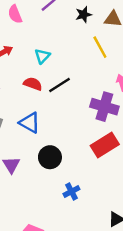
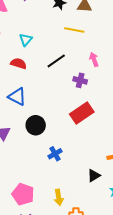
yellow line: (100, 47) -> (74, 30), turned -48
black line: (59, 85) -> (56, 61), moved
purple cross: (104, 107) -> (80, 80), size x0.6

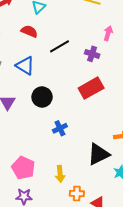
pink arrow: (94, 59) -> (108, 33), turned 32
black line: (56, 61) -> (59, 46), moved
black triangle: (94, 176) -> (99, 154), size x1.6

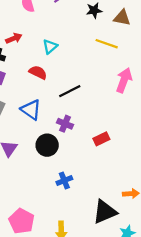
pink arrow: (108, 33) -> (124, 80), size x1.5
purple cross: (92, 54) -> (65, 124), moved
red rectangle: (91, 88) -> (101, 139), size x0.6

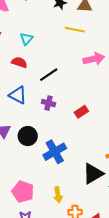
pink arrow: (124, 80) -> (94, 59), turned 65
black circle: (47, 145) -> (28, 136), moved
blue cross: (64, 181) -> (55, 152), size x1.6

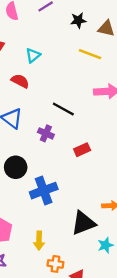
black line: (49, 75) -> (63, 109), moved, turned 54

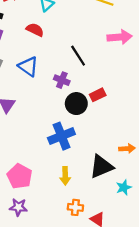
black line: (63, 109) -> (78, 56), turned 30
black circle: (16, 167) -> (76, 104), moved
yellow arrow: (39, 241) -> (65, 176), moved

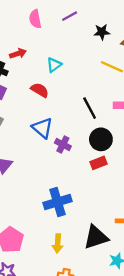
black line: (78, 56) -> (90, 108), moved
blue triangle: (28, 66) -> (42, 128), moved
black circle: (76, 104) -> (101, 139), moved

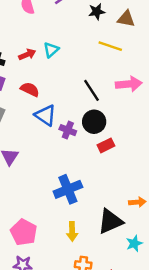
red arrow: (18, 54) -> (27, 54), moved
red semicircle: (40, 90) -> (30, 89), moved
black circle: (101, 139) -> (94, 122), moved

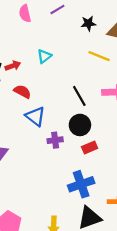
red arrow: (27, 54) -> (13, 66), moved
purple cross: (68, 130) -> (55, 140), moved, turned -32
blue cross: (68, 189) -> (81, 184), moved

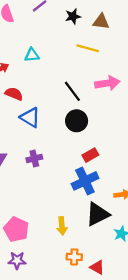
cyan triangle: (44, 56) -> (32, 55), turned 40
purple cross: (55, 140) -> (34, 158), moved
red rectangle: (90, 147) -> (90, 155), moved

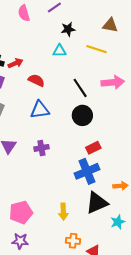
black star: (73, 16) -> (68, 29), moved
cyan triangle: (32, 55) -> (59, 51), moved
red semicircle: (14, 94) -> (36, 80), moved
blue triangle: (30, 117) -> (40, 110), turned -42
pink pentagon: (16, 229) -> (21, 212), turned 30

